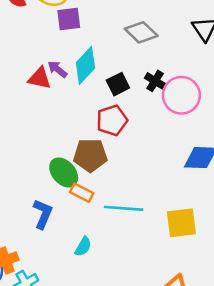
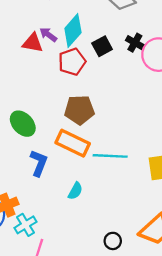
red pentagon: (112, 120) -> (72, 62), moved
green ellipse: (64, 172) -> (23, 124), moved
orange rectangle: (82, 193) -> (73, 143), size x1.6

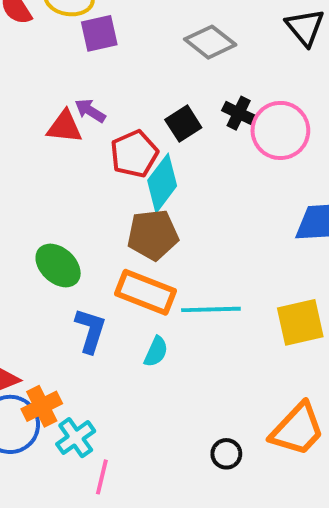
cyan diamond: (73, 30) -> (162, 183), moved
cyan semicircle: (75, 191) -> (156, 352), moved

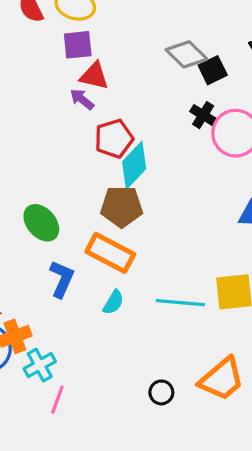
purple square: (99, 33) -> (78, 45), moved
black square: (183, 124) -> (213, 70), moved
red triangle: (65, 127) -> (94, 76), moved
cyan line: (211, 309) -> (180, 303), moved

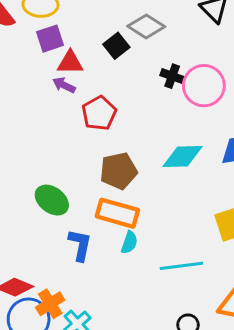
black square: (213, 70) -> (116, 46), moved
cyan diamond: (134, 165) -> (183, 156), moved, turned 57
cyan semicircle: (113, 302) -> (129, 242), moved
cyan line: (180, 303) -> (181, 266), moved

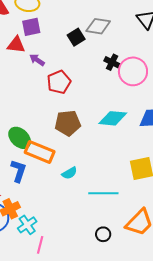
gray diamond: (146, 26) -> (98, 26), turned -30
red triangle: (70, 63) -> (16, 45), moved
orange rectangle: (117, 213) -> (40, 152), moved
cyan semicircle: (129, 242) -> (69, 173), turned 35
blue L-shape: (80, 245) -> (18, 171), moved

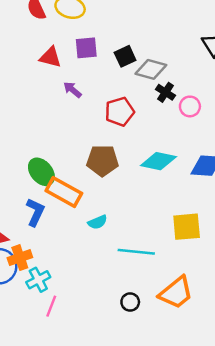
gray diamond: (98, 26) -> (151, 69), moved
purple square: (31, 27) -> (86, 48), moved
purple arrow: (37, 60) -> (73, 90), moved
pink circle: (133, 71) -> (190, 106), size x0.6
red pentagon: (59, 82) -> (120, 112), moved

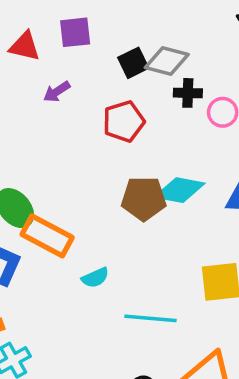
black square: (125, 56) -> (133, 63), moved
purple arrow: (73, 90) -> (57, 92), turned -72
black cross: (166, 92) -> (188, 93), turned -30
brown pentagon: (102, 161) -> (144, 199), moved

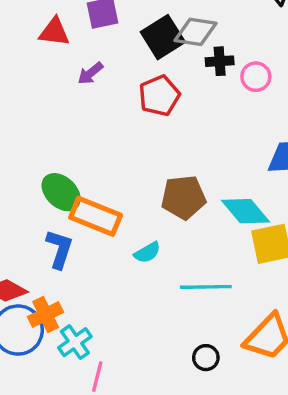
black square: (133, 63) -> (163, 37), size x1.4
cyan diamond: (180, 190) -> (245, 211), moved, turned 45
brown pentagon: (144, 199) -> (183, 197), moved

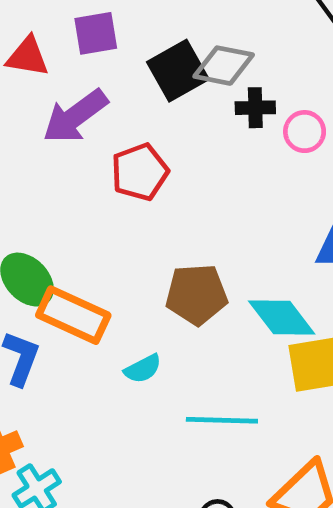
purple arrow: (90, 73) -> (75, 116), size x1.8
red pentagon: (159, 96) -> (140, 172), moved

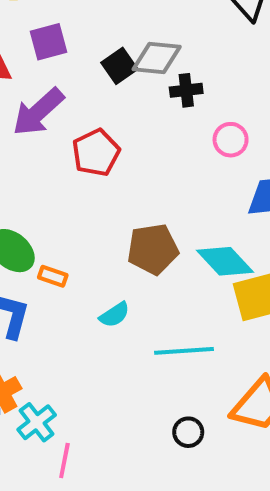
black square: (178, 71) -> (119, 66), size x0.7
pink circle: (305, 132) -> (231, 140), moved
orange rectangle: (73, 315) -> (53, 276), size x0.5

